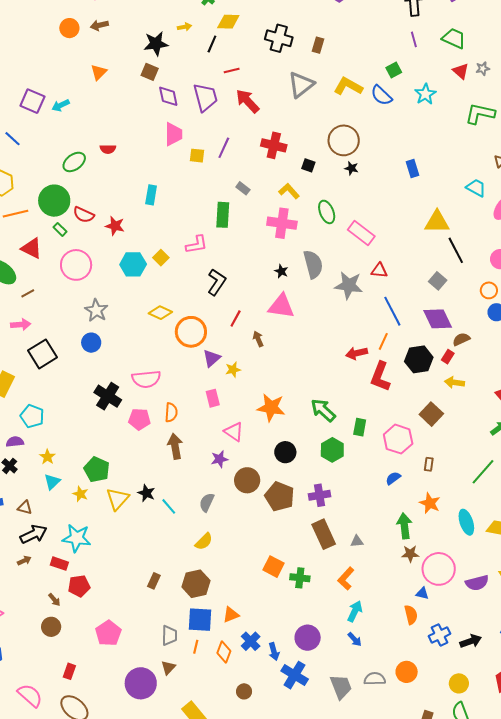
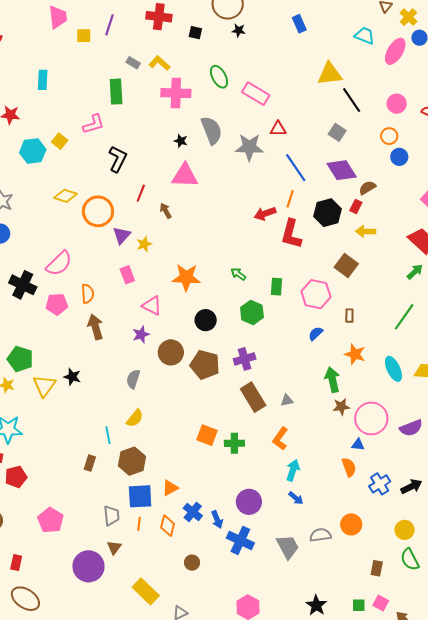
yellow L-shape: (289, 191) -> (159, 63), moved
pink semicircle: (146, 379) -> (59, 263), turned -32
green arrow: (323, 410) -> (238, 274), size x0.6
cyan line: (169, 506) -> (108, 435), moved, turned 36

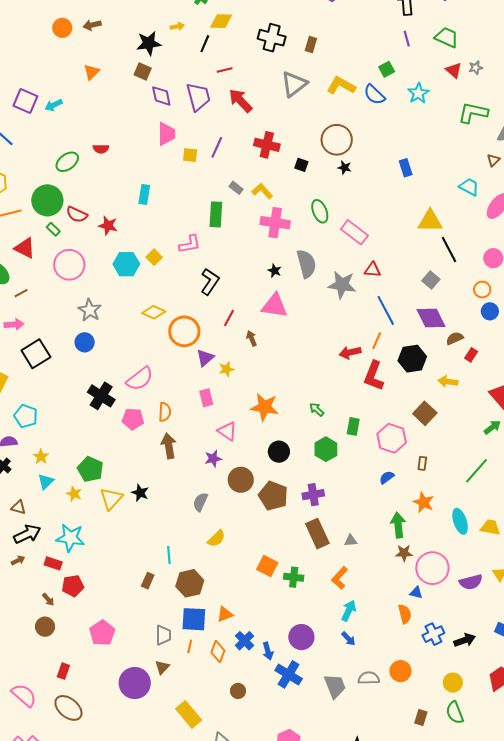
red rectangle: (356, 207) -> (471, 355), moved
yellow semicircle: (135, 418) -> (216, 539), moved

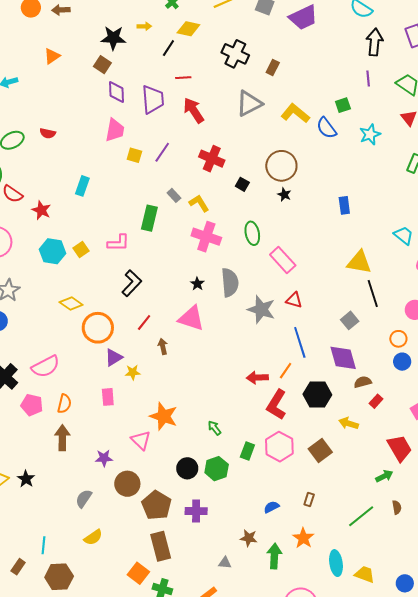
pink triangle: (227, 431) -> (141, 440), moved
pink hexagon: (392, 438) -> (279, 447), moved
black circle: (279, 452) -> (187, 468), moved
brown rectangle: (317, 534) -> (161, 546), moved
brown star: (404, 553) -> (249, 538), moved

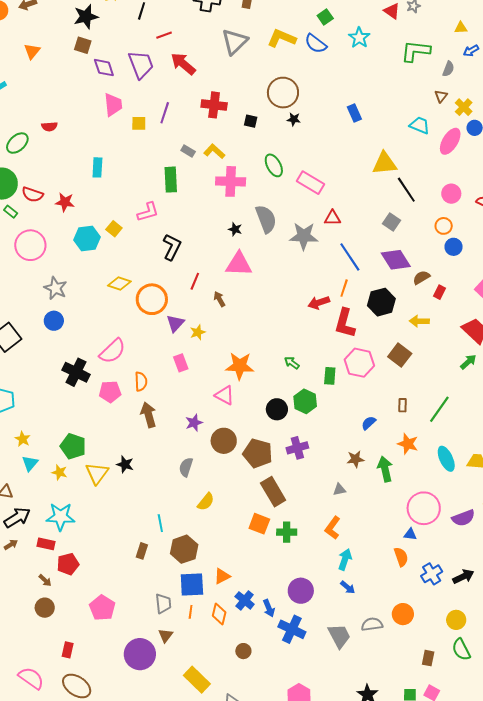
green line: (361, 516) -> (439, 409), moved

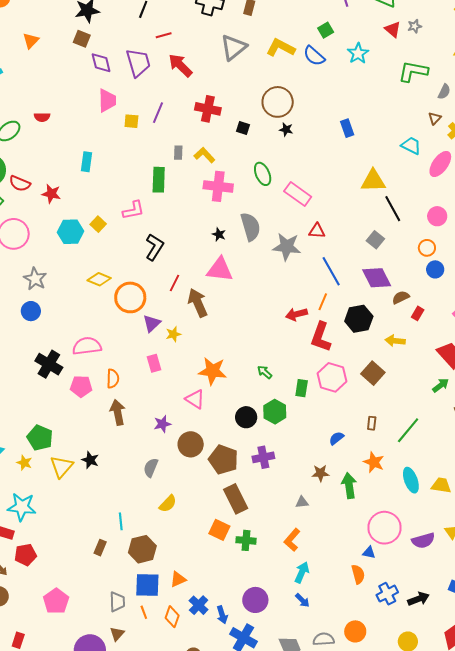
gray rectangle: (188, 151) -> (178, 153), turned 56
brown arrow: (219, 299) -> (198, 303), size x1.8
pink semicircle: (113, 351) -> (87, 346), turned -148
orange line: (191, 612) -> (144, 612), turned -32

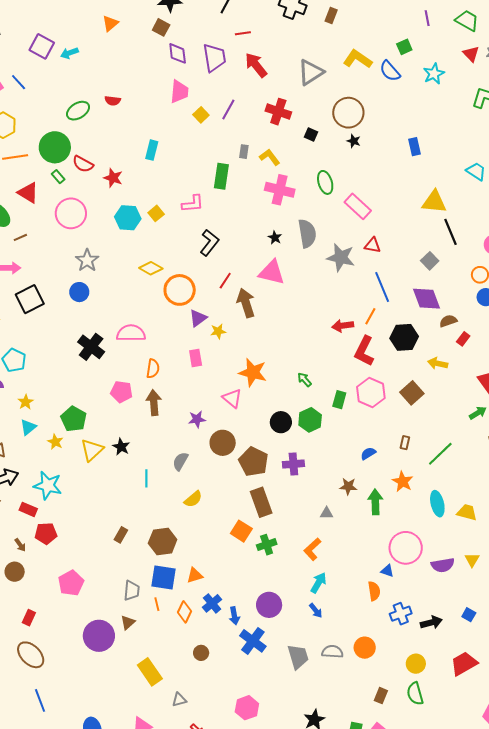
gray triangle: (233, 47) -> (311, 72), moved
yellow square: (131, 121) -> (201, 115), turned 35
pink pentagon: (81, 386) -> (121, 392), moved
cyan line: (121, 521) -> (146, 478), moved
green cross: (246, 540) -> (267, 545), turned -30

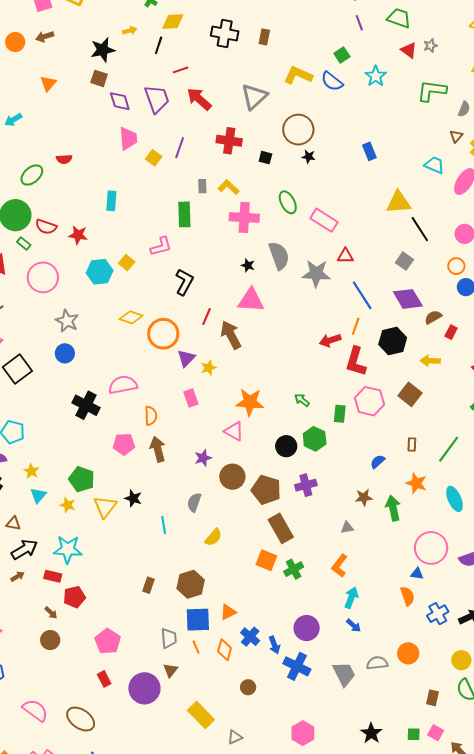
red rectangle: (29, 618) -> (104, 679), moved, turned -42

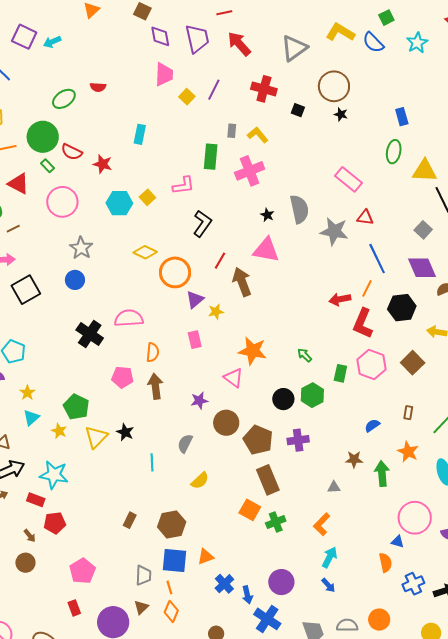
green ellipse: (288, 202) -> (394, 152), moved, turned 30
pink cross: (244, 217) -> (250, 171), moved, turned -32
orange diamond: (225, 650) -> (171, 611), moved

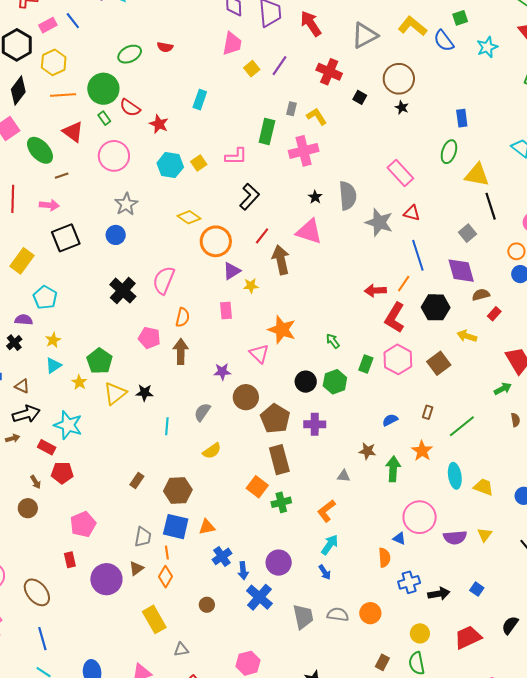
pink semicircle: (129, 318) -> (164, 280), turned -72
black star: (125, 432) -> (144, 393), turned -30

